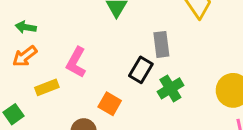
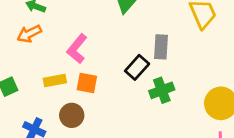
yellow rectangle: (47, 87) -> (55, 80), moved
orange square: (110, 104) -> (87, 83), moved, turned -30

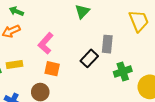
yellow rectangle: (55, 80) -> (15, 64), moved
green cross: (162, 90) -> (123, 71), moved

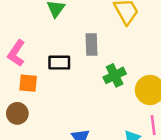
black rectangle: (89, 58) -> (59, 63), moved, turned 54

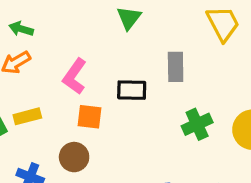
green cross: (115, 75) -> (197, 124), moved

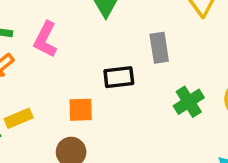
pink L-shape: (75, 76) -> (45, 39), moved

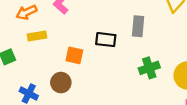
yellow rectangle: (19, 118) -> (37, 36), moved

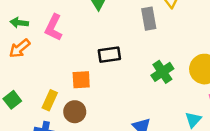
gray rectangle: (138, 26) -> (149, 19), moved
yellow rectangle: (37, 36) -> (50, 100), moved, turned -42

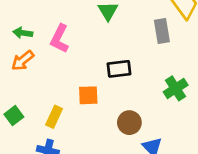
brown circle: (75, 112) -> (129, 123), moved

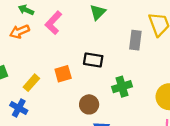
green cross: (176, 88) -> (122, 87), moved
orange square: (88, 95) -> (63, 74), turned -30

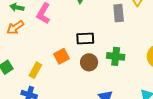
green cross: (122, 87) -> (116, 56), turned 36
brown circle: (89, 104) -> (89, 62), moved

